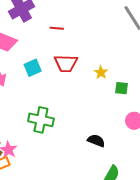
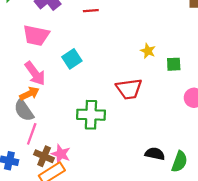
red trapezoid: (66, 63) -> (129, 89), moved
black semicircle: (96, 141) -> (155, 154), moved

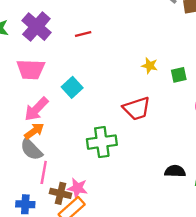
pink arrow: (35, 73) -> (36, 109), turned 90

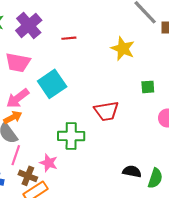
yellow star: (150, 66) -> (123, 49), moved, size x1.6
cyan square: (72, 87) -> (52, 84), size x1.5
pink star: (78, 188) -> (49, 163), moved

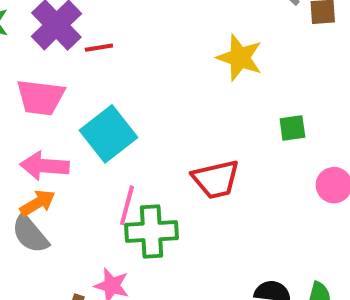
red line: (69, 38) -> (99, 48), moved
pink arrow: (18, 98) -> (44, 166), turned 45
pink line: (16, 155) -> (127, 205), moved

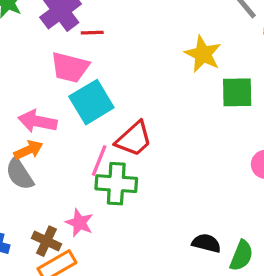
pink trapezoid: (40, 97) -> (70, 67), moved
green square: (292, 128) -> (237, 92), moved, size x1.5
red trapezoid: (216, 179) -> (134, 139), moved, turned -36

